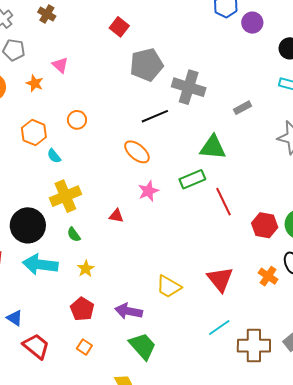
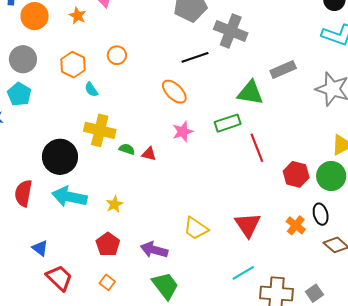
gray rectangle: (243, 108) -> (283, 69), moved, size x1.4
yellow cross: (65, 196) -> (100, 130), turned 32
green semicircle: (74, 235) -> (127, 149), moved, turned 140

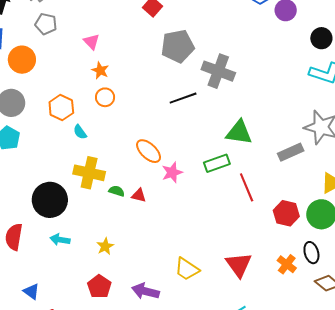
orange star: (78, 16) -> (100, 70), moved
gray rectangle: (283, 69) -> (291, 152), moved
orange ellipse: (174, 92) -> (149, 151), moved
cyan arrow: (69, 197) -> (60, 240), size x0.6

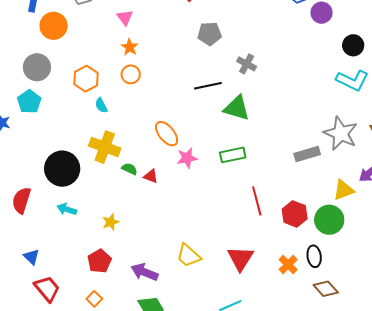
gray pentagon: (178, 46) -> (210, 34), size x0.7
gray cross: (218, 71) -> (247, 64), size x0.6
green triangle: (239, 133) -> (237, 108), moved
red line: (247, 187) -> (257, 201), moved

